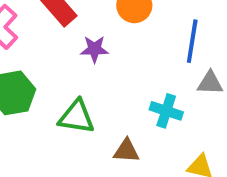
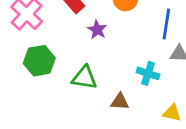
purple star: (94, 49) -> (97, 30), turned 30

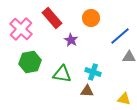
blue line: (166, 24) -> (120, 36), turned 40
cyan cross: (148, 73) -> (93, 72), moved

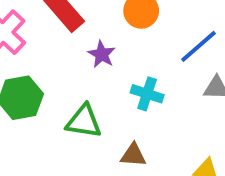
cyan cross: (93, 72) -> (147, 94), moved

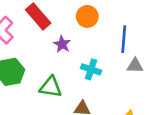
blue line: (198, 46) -> (124, 39), turned -44

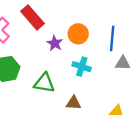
orange circle: (87, 16) -> (78, 34), moved

